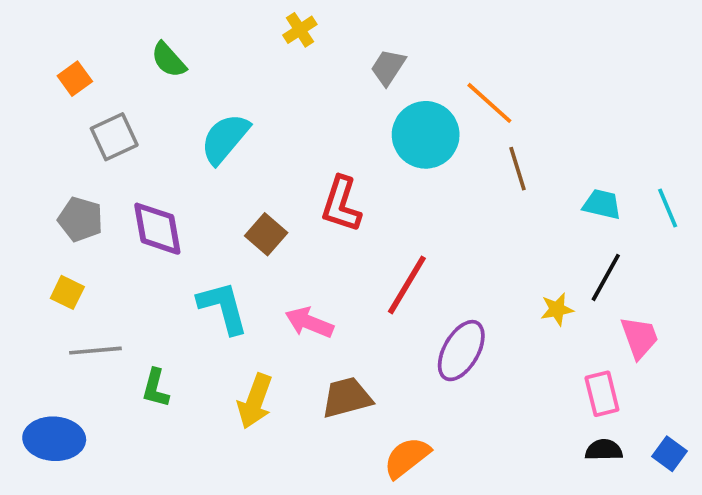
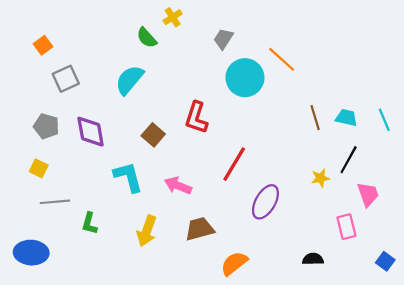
green semicircle: (169, 60) -> (147, 38), moved
brown line: (518, 169) -> (315, 118), moved
black semicircle: (604, 450) -> (313, 259), moved

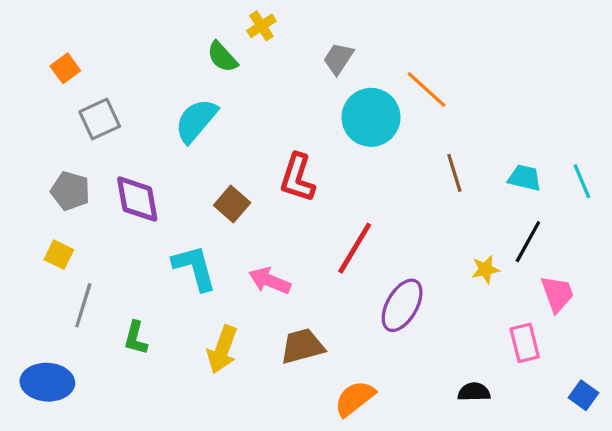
brown line: (315, 118) -> (454, 173), moved
gray line: (55, 202) -> (83, 305), turned -68

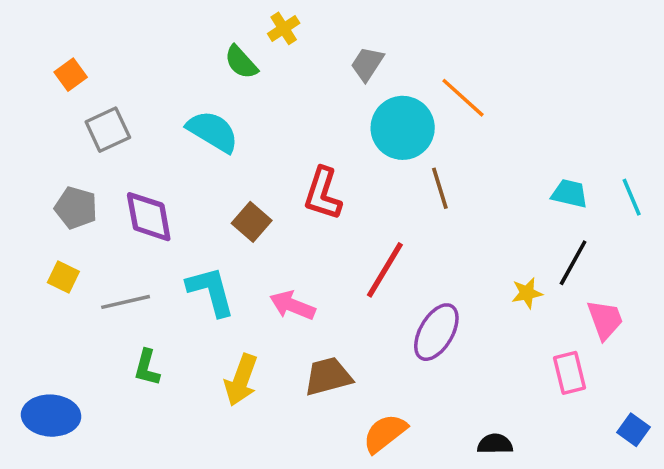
cyan semicircle: (196, 121) -> (213, 131), turned 81
brown line: (454, 173) -> (440, 188), moved
gray line: (83, 305) -> (126, 302), moved, turned 60
black semicircle: (474, 392) -> (495, 444), moved

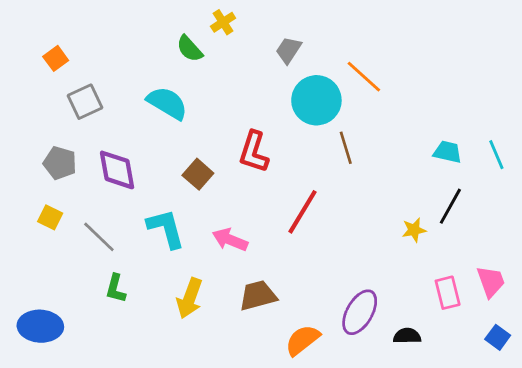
gray line: (126, 302) -> (99, 237), turned 57
pink trapezoid: (605, 320) -> (491, 282), moved
purple ellipse: (436, 332) -> (360, 312), moved
black semicircle: (495, 444) -> (407, 336), moved

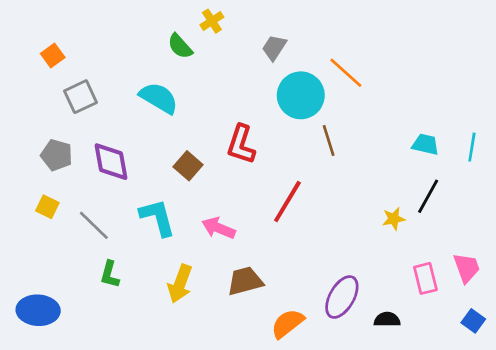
cyan line: (496, 155) -> (472, 147), turned 32

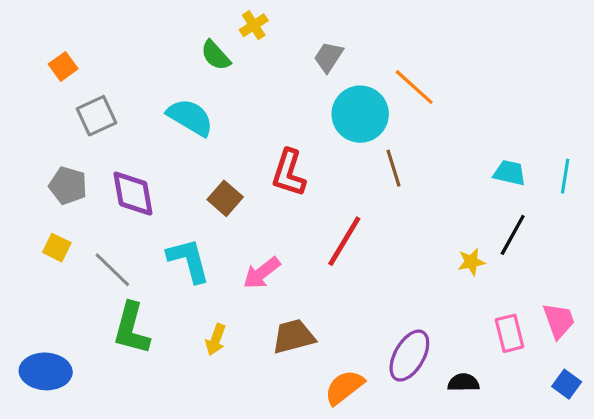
pink arrow: (219, 228) -> (262, 273), turned -60
green L-shape: (110, 274) -> (131, 329), size x1.6
yellow arrow: (180, 284) -> (216, 340), size x0.7

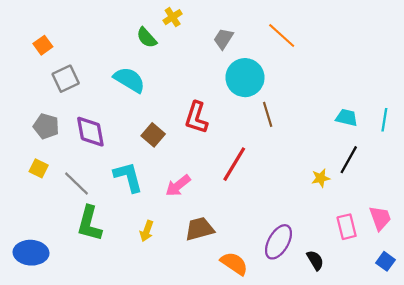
orange line: (414, 87) -> (282, 35), moved
black semicircle: (463, 383) -> (315, 260), turned 60
orange semicircle: (344, 387) -> (234, 263), turned 72

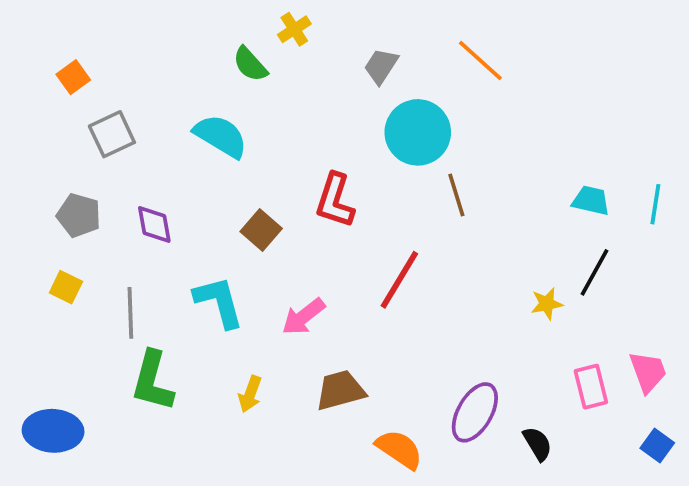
purple diamond: (90, 132) -> (154, 224), size x0.7
gray line: (76, 184) -> (130, 313), turned 44

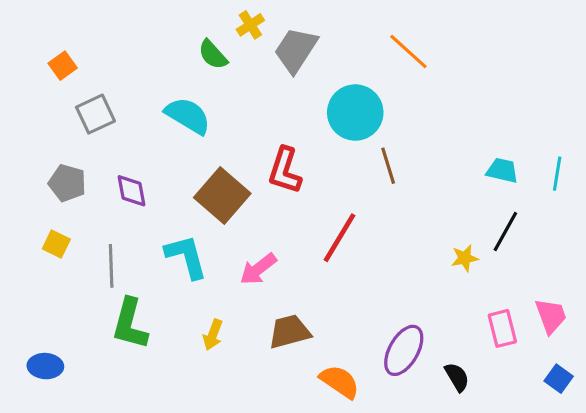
gray trapezoid: (381, 66) -> (296, 50), moved, size x1.5
brown square: (261, 230) -> (222, 195), size x1.6
blue ellipse: (53, 431) -> (45, 366), size x0.7

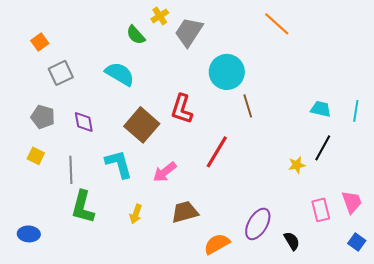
orange line: (408, 51) -> (277, 24), moved
orange semicircle: (340, 382) -> (217, 244), turned -64

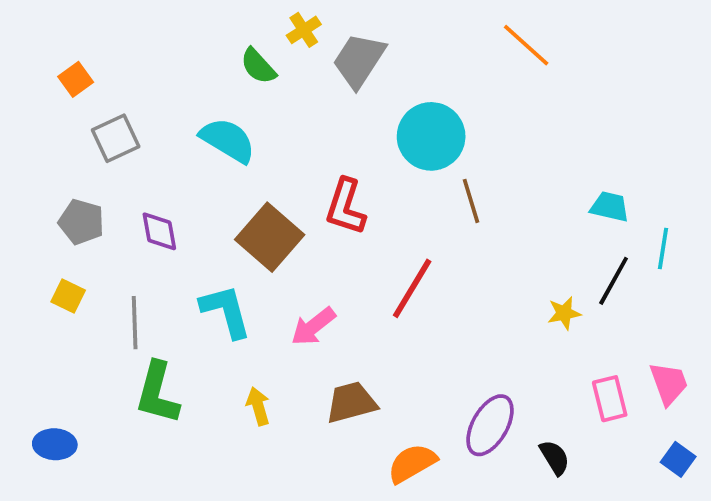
cyan line: (356, 111) -> (663, 249), moved
yellow arrow: (136, 214) -> (258, 406), turned 144

